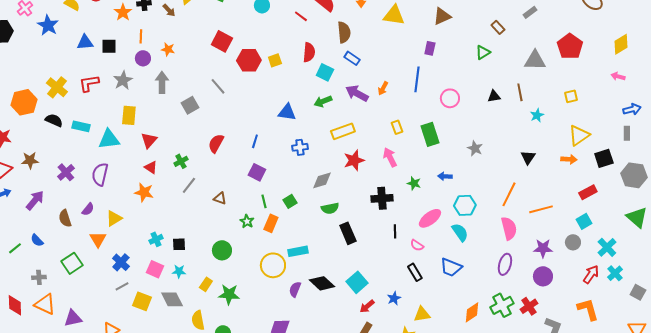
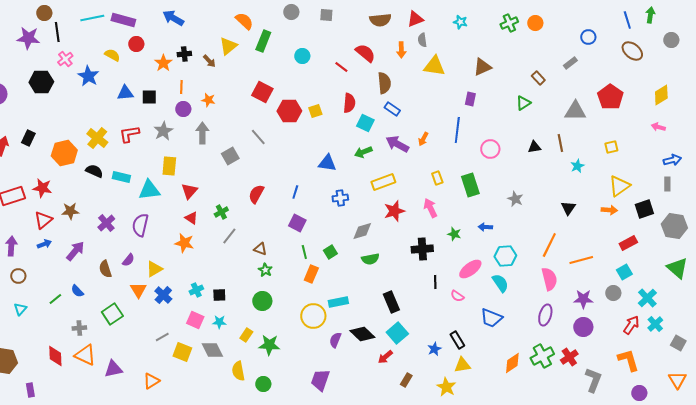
green star: (247, 221) -> (265, 270), moved
black rectangle: (348, 233) -> (391, 302), moved
blue cross: (121, 262) -> (163, 295), moved
black rectangle: (415, 272) -> (457, 340), moved
red arrow: (367, 306) -> (385, 357), moved

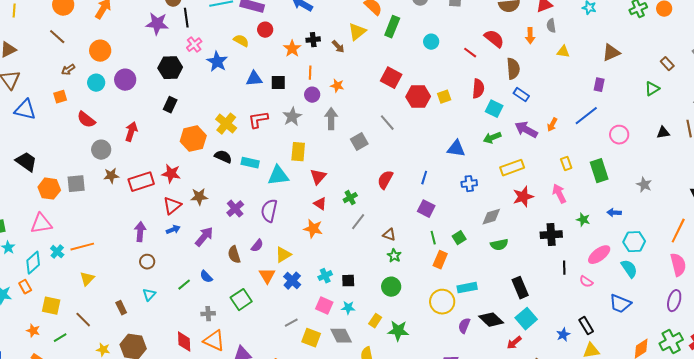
yellow triangle: (434, 66) -> (563, 52), size x0.6
blue line: (457, 130) -> (586, 116), turned 45
black rectangle: (28, 138) -> (170, 105), moved

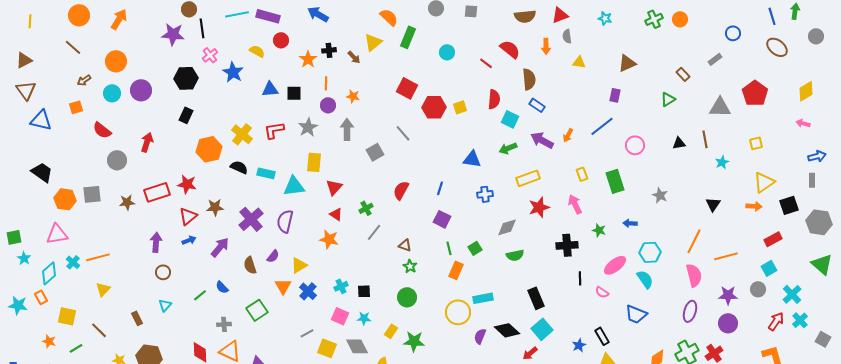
brown star: (111, 176) -> (127, 202), moved
purple cross: (235, 209) -> (251, 219), size x1.4

